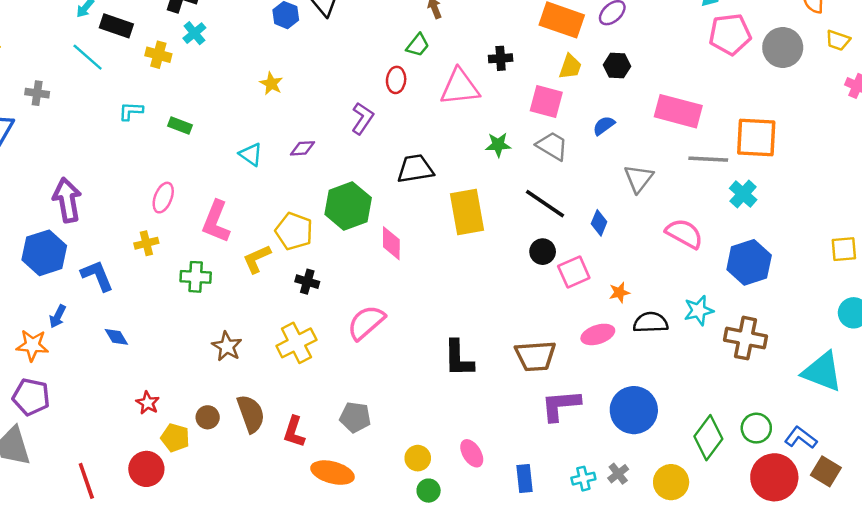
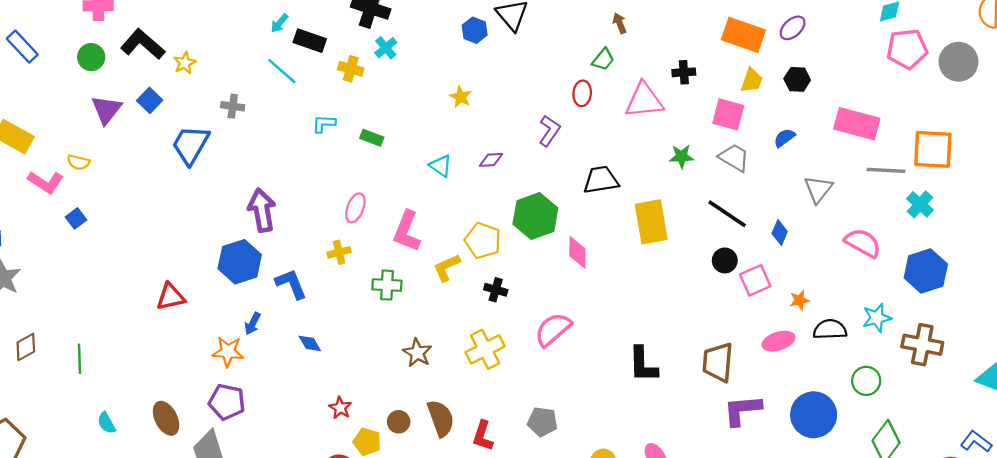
brown trapezoid: (535, 356) -> (718, 362), turned 99
green circle: (756, 428) -> (866, 381), moved

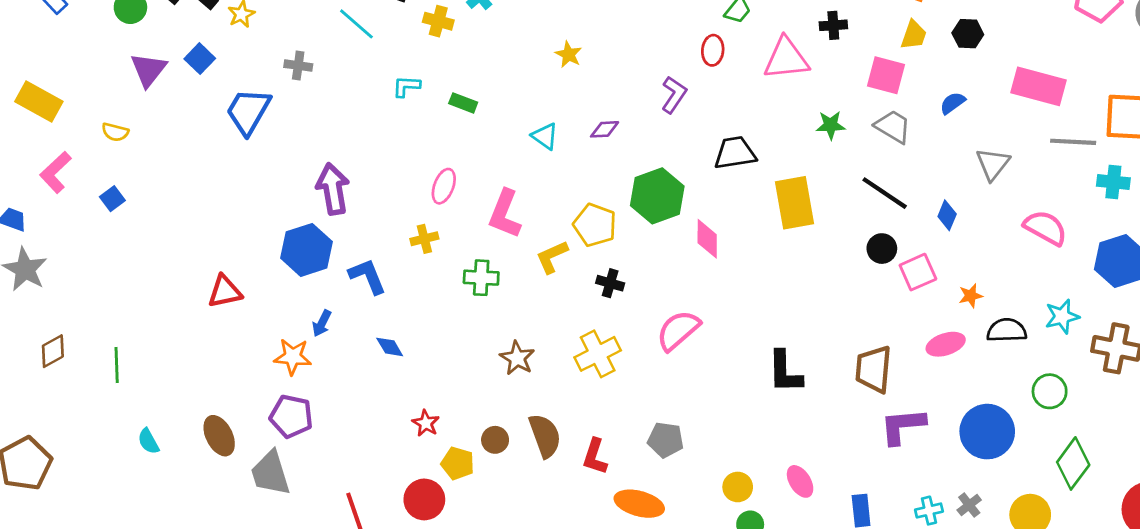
pink L-shape: (46, 182) -> (56, 172), moved, turned 104
cyan cross: (920, 204) -> (1113, 182), turned -36

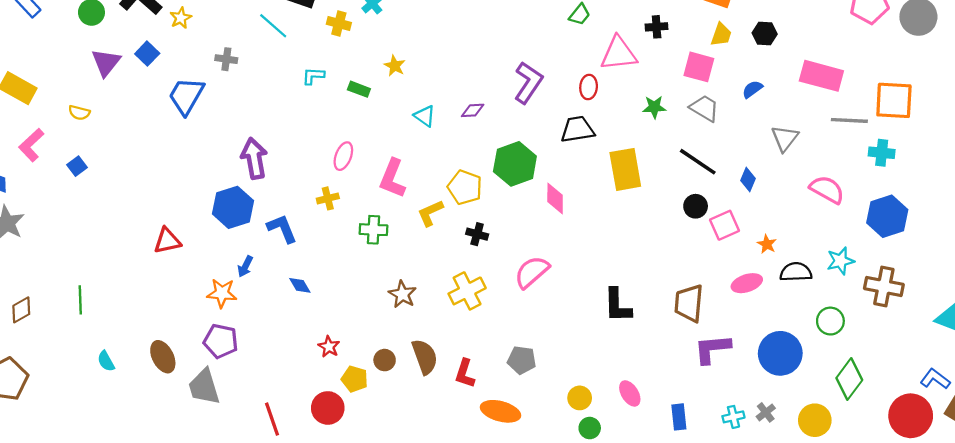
red ellipse: (713, 50) -> (589, 87), moved
yellow star: (569, 54) -> (395, 66), moved
purple L-shape: (674, 95) -> (528, 83), size x1.4
orange star: (971, 296) -> (767, 244), turned -30
brown diamond: (53, 351) -> (21, 310), moved

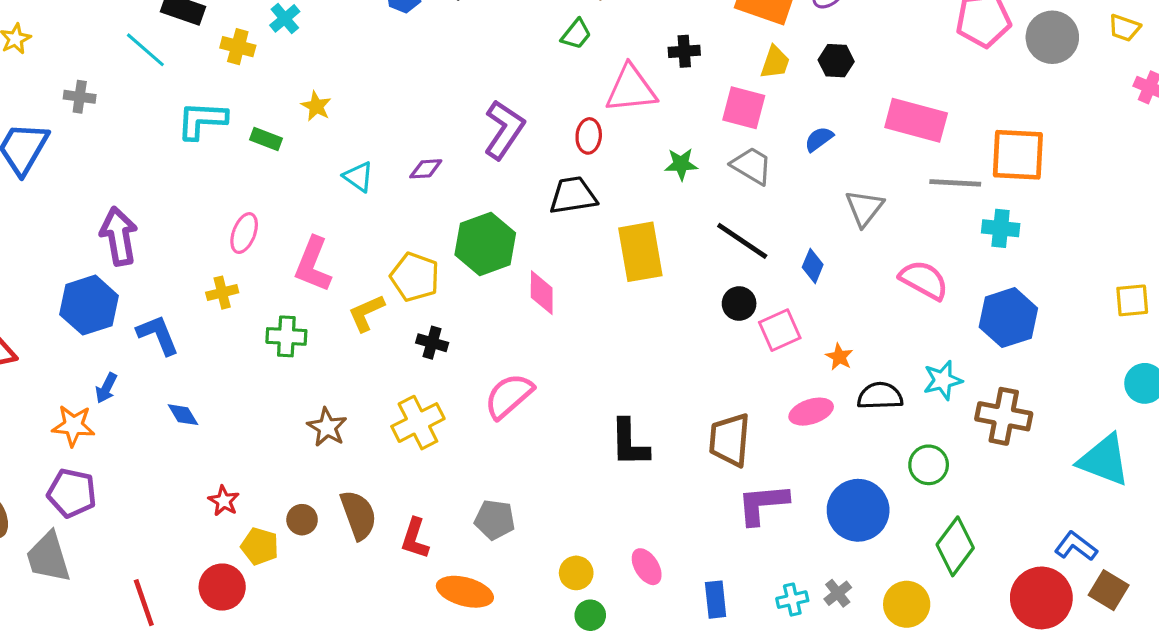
cyan L-shape: (313, 76) -> (202, 120), size x1.6

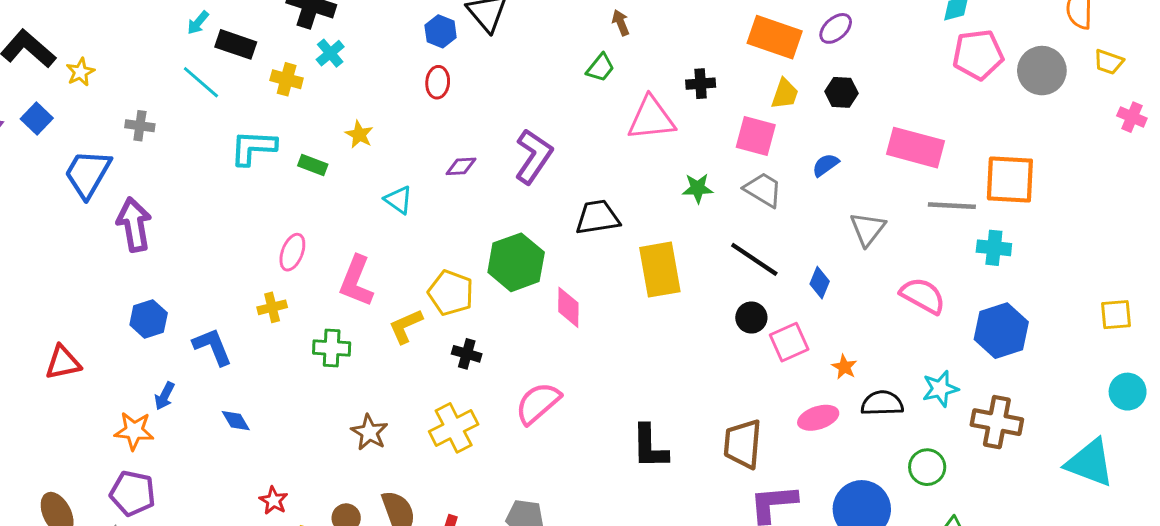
red ellipse: (589, 136) -> (438, 82), moved
purple diamond: (426, 169) -> (461, 166), moved
purple arrow: (119, 236) -> (134, 225), moved
blue hexagon: (89, 305) -> (149, 319), size x0.7

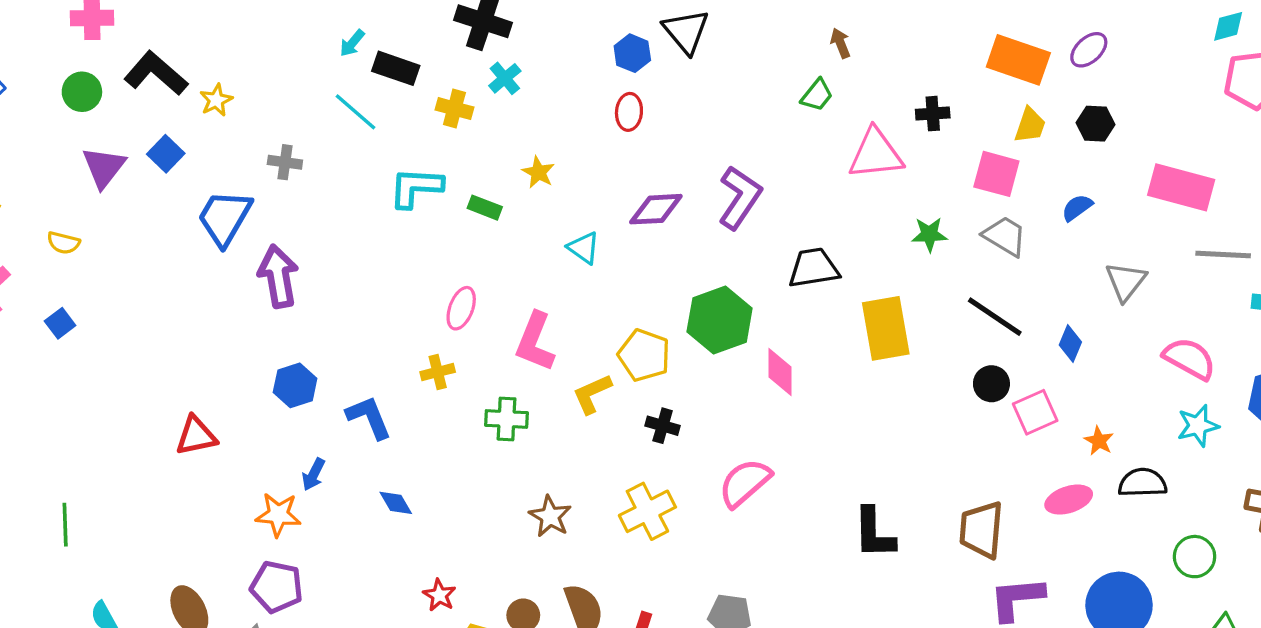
purple diamond: (461, 166) -> (656, 209), size x1.5
cyan star: (940, 389) -> (1198, 426), moved

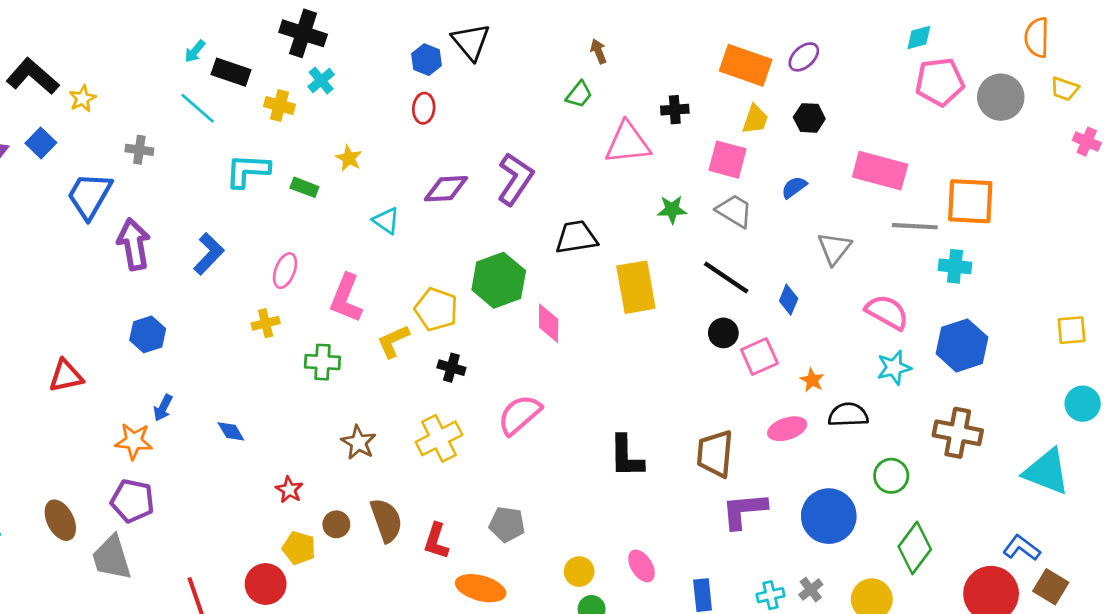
blue L-shape: (369, 417) -> (209, 254), moved, turned 66
red star: (439, 595) -> (289, 490), moved

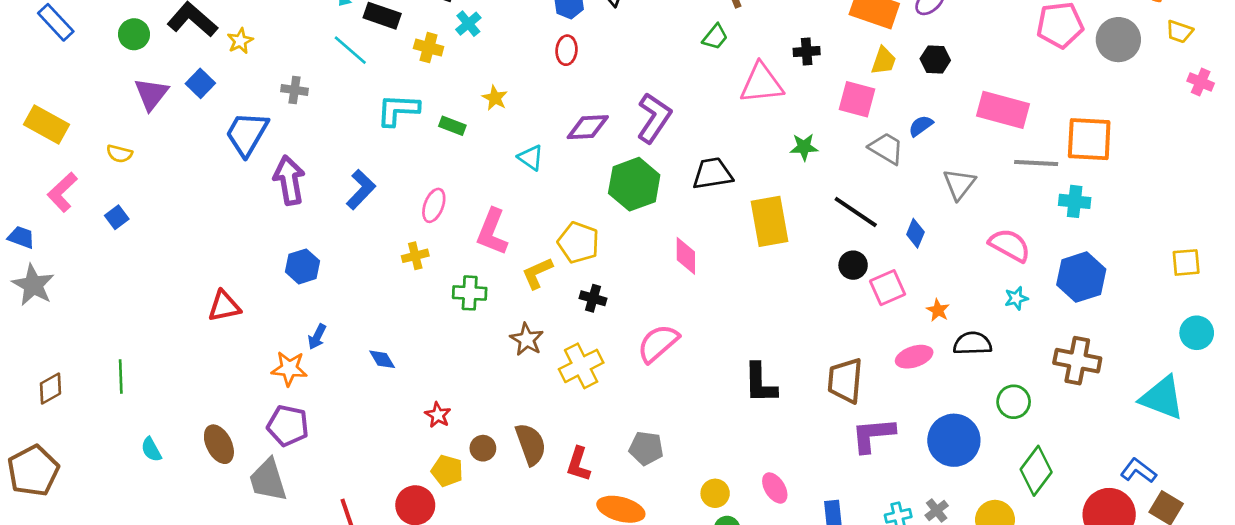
gray trapezoid: (734, 211) -> (886, 148), moved
green hexagon: (499, 280) -> (634, 184), moved
cyan star: (894, 368) -> (1016, 298), size x0.7
brown star: (359, 443) -> (527, 339), moved

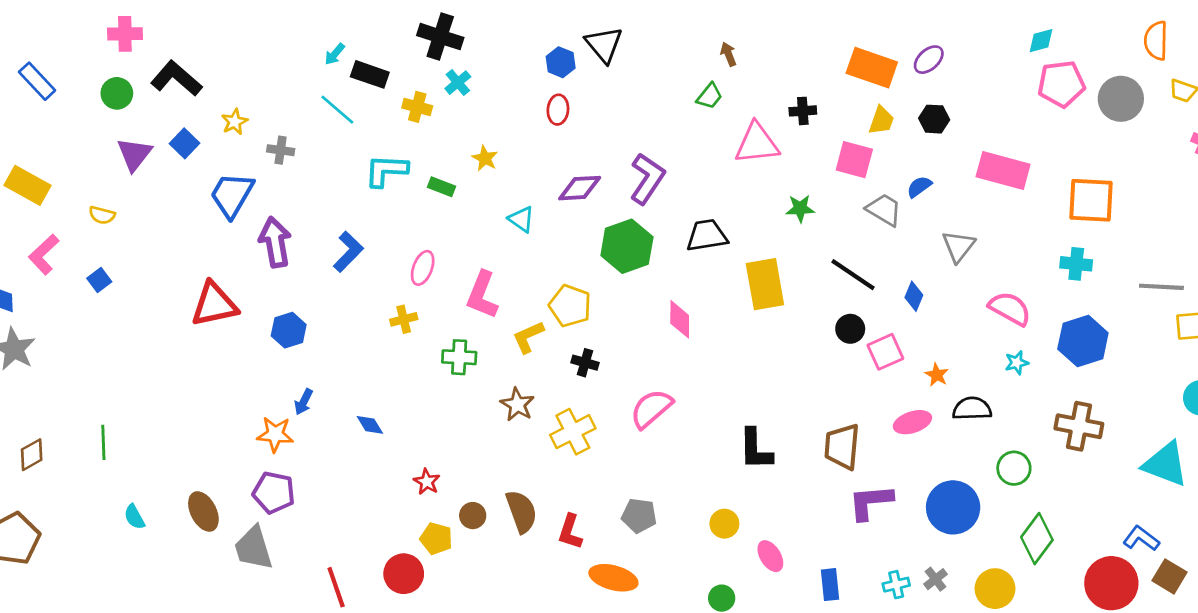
yellow star: (240, 41) -> (235, 122), moved
gray line: (1036, 163) -> (1161, 287), moved
red triangle: (224, 306) -> (214, 304), moved, size x1.4
yellow circle: (715, 493) -> (724, 524), moved

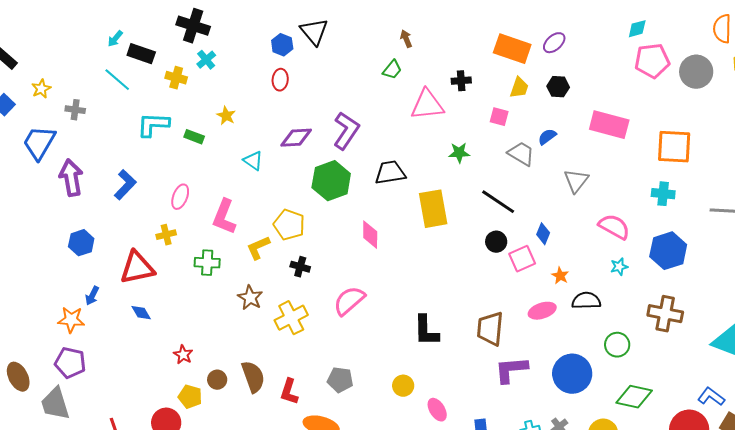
pink square: (854, 160) -> (499, 117), size x0.7
blue diamond: (914, 296) -> (543, 234), moved
red triangle: (214, 304) -> (137, 268), moved
green diamond: (1037, 539) -> (634, 397), turned 66

